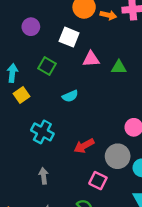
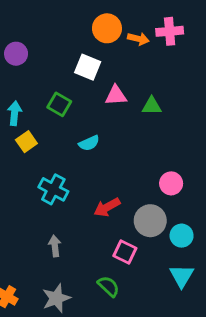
purple circle: (31, 27) -> (16, 54), moved

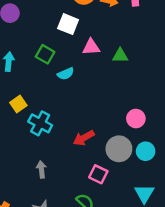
yellow square: (26, 142) -> (18, 104), moved
cyan semicircle: (89, 143) -> (66, 74), moved
cyan circle: (182, 236) -> (146, 151), moved

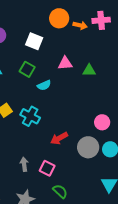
white square: (68, 24) -> (34, 41), moved
cyan cross: (40, 123) -> (30, 116), moved
pink square: (98, 174) -> (47, 168), moved

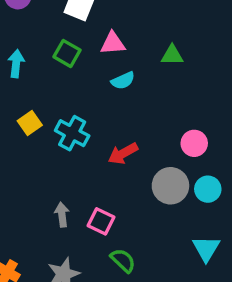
pink triangle: (65, 63) -> (113, 43), moved
cyan semicircle: (44, 85) -> (123, 81), moved
red arrow: (59, 138) -> (123, 154), moved

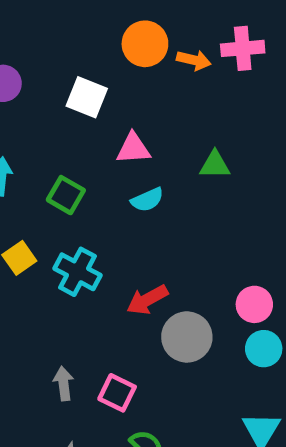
green square: (67, 53) -> (66, 195), moved
pink circle: (194, 143) -> (254, 304), moved
gray circle: (170, 186) -> (187, 337), moved

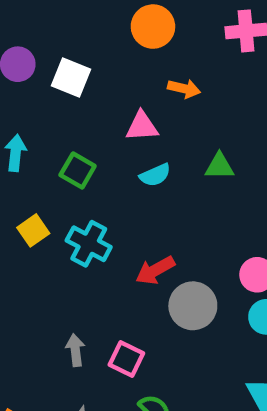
orange arrow: (194, 60) -> (184, 89), moved
white square: (87, 97) -> (71, 77), moved
green triangle: (215, 165) -> (219, 166), moved

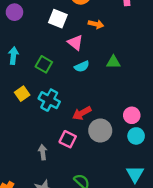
white square: (71, 77) -> (58, 19), moved
pink triangle: (142, 126) -> (75, 43), turned 42
pink square: (126, 359) -> (68, 139), moved

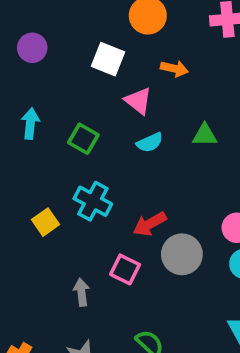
yellow square: (22, 94) -> (45, 222), moved

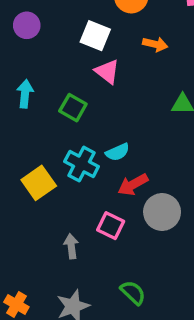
pink triangle: (138, 101) -> (107, 72), moved
cyan semicircle: (150, 143) -> (118, 152), moved
yellow square: (45, 222) -> (39, 183), size x1.4

